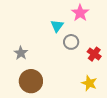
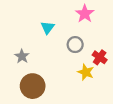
cyan triangle: (57, 26) -> (47, 28), moved
yellow star: (89, 83) -> (86, 72), moved

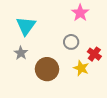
cyan triangle: (47, 28) -> (26, 26), moved, size x1.5
brown circle: (33, 86) -> (47, 69), moved

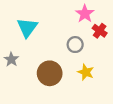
gray star: (21, 53) -> (11, 59), moved
red cross: (94, 54) -> (100, 31), moved

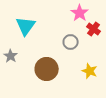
yellow star: (86, 72) -> (90, 71), moved

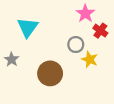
yellow star: (90, 71) -> (90, 59), moved

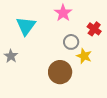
pink star: (85, 13) -> (63, 13), moved
brown circle: (50, 73) -> (60, 72), moved

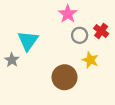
cyan triangle: (26, 26) -> (28, 41), moved
gray circle: (71, 42) -> (80, 35), moved

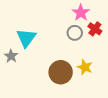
pink star: (68, 14) -> (81, 13), moved
yellow star: (90, 60) -> (85, 67), moved

